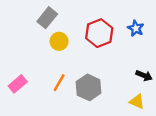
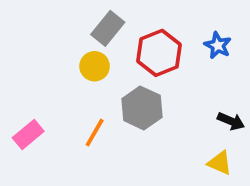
gray rectangle: (47, 18) -> (108, 28), moved
gray hexagon: (89, 87) -> (142, 108), moved

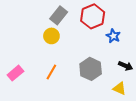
blue star: (218, 45) -> (113, 36), moved
red hexagon: (159, 53) -> (93, 16), moved
gray hexagon: (142, 108) -> (91, 69), moved

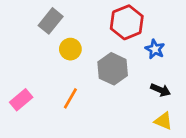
gray rectangle: (59, 15) -> (51, 21), moved
black arrow: (126, 66) -> (161, 90), moved
gray hexagon: (91, 69) -> (113, 69), moved

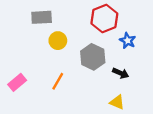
gray rectangle: (51, 21) -> (42, 17), turned 48
black arrow: (161, 90) -> (121, 73), moved
yellow triangle: (163, 121) -> (117, 102), moved

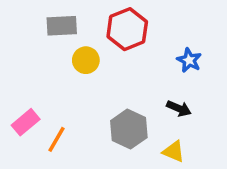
red hexagon: (104, 18) -> (127, 29), moved
gray hexagon: (93, 57) -> (129, 129), moved
orange line: (58, 81) -> (57, 139), moved

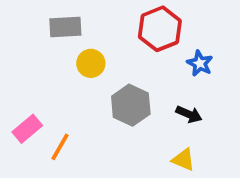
red hexagon: (127, 29) -> (160, 29), moved
gray hexagon: (129, 129) -> (131, 105), moved

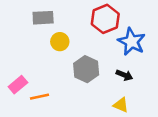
blue star: (200, 63) -> (132, 42), size x1.6
orange line: (60, 147) -> (39, 97), turned 48

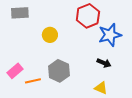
gray rectangle: (43, 18) -> (20, 13), moved
blue star: (132, 42) -> (110, 35), turned 30
gray hexagon: (86, 69) -> (59, 71), moved

